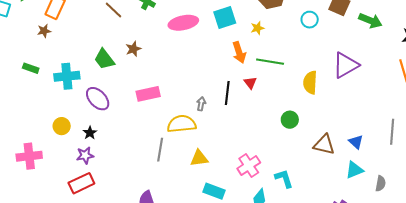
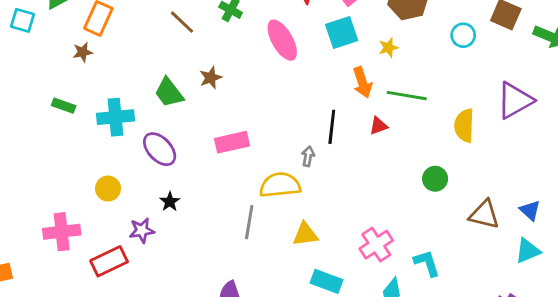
pink ellipse: (183, 23) -> (282, 40), turned 72
red triangle: (250, 83) -> (378, 126), turned 48
black line: (227, 93) -> (332, 127), moved
black star: (90, 133) -> (170, 202), moved
red rectangle: (81, 183) -> (109, 261), moved

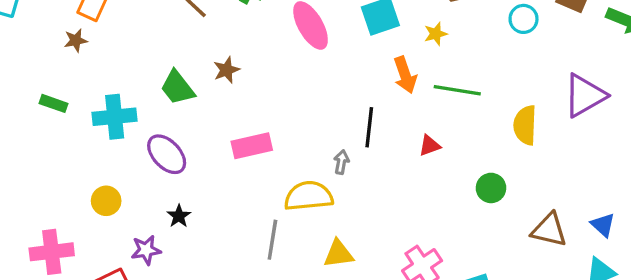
red triangle: (378, 126) -> (430, 146), moved

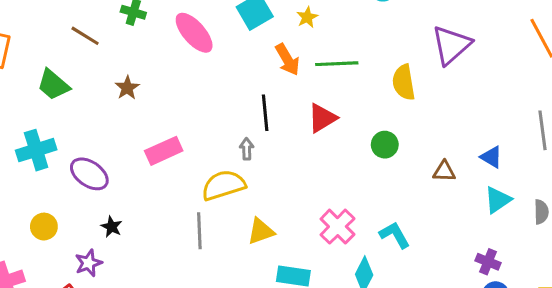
green trapezoid: (177, 88) -> (53, 85), moved
red triangle: (430, 146) -> (322, 118), size x1.5
brown triangle: (549, 230) -> (444, 171), size x0.7

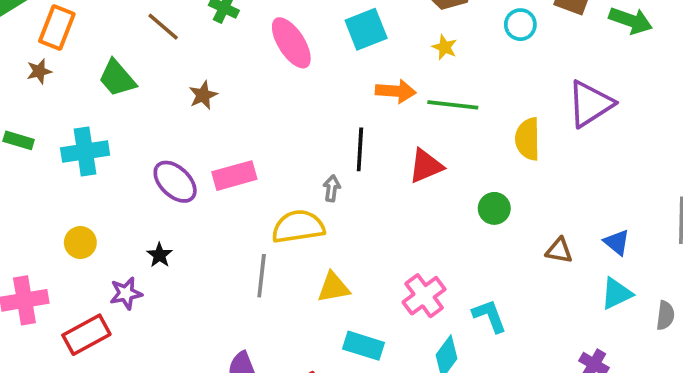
yellow star: (307, 17) -> (445, 47), moved, turned -30
orange arrow: (287, 60) -> (396, 91), turned -64
purple ellipse: (89, 174) -> (175, 182), moved

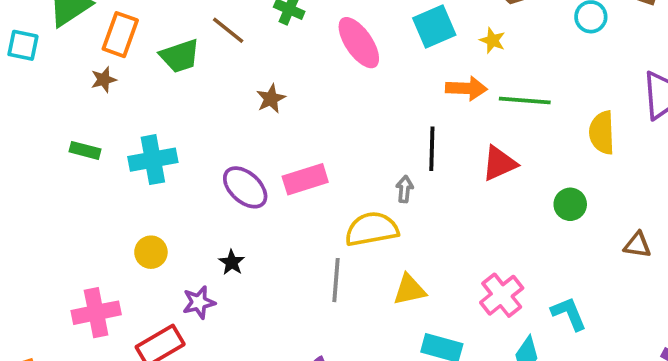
yellow star: (445, 47) -> (493, 40), moved
green trapezoid: (117, 78) -> (180, 56), moved, turned -66

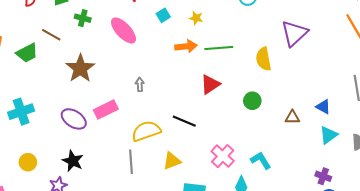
cyan square: (434, 26) -> (163, 15), size x0.6
brown star: (271, 99) -> (80, 68), size x1.8
black line: (432, 149) -> (184, 121), moved, turned -60
gray arrow: (405, 189) -> (140, 84), moved
black star: (232, 262) -> (73, 161), size x1.5

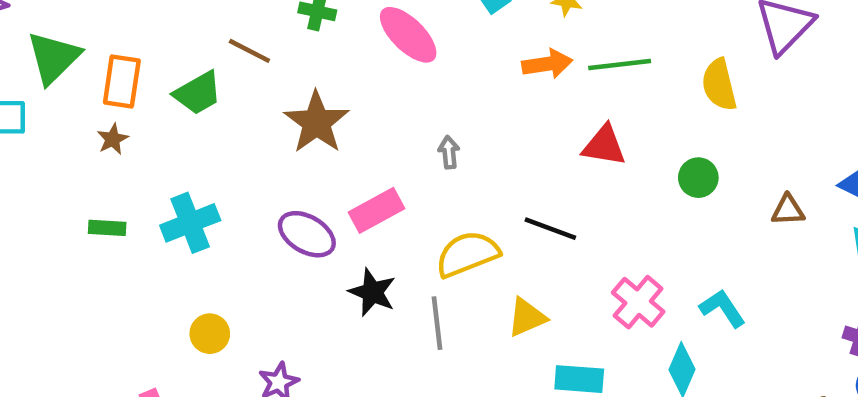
red triangle: (210, 84) -> (604, 146), turned 45
black star: (73, 161) -> (372, 292), moved

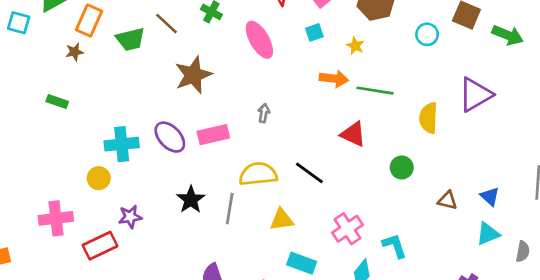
cyan cross: (190, 223) -> (122, 144), moved
black star: (372, 292) -> (191, 200), moved

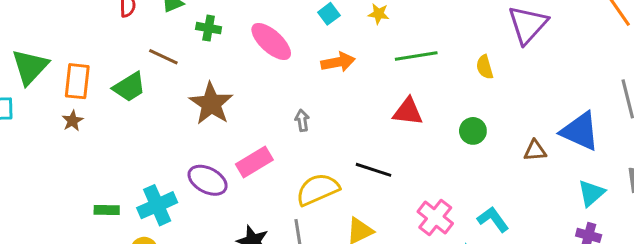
orange arrow: (334, 79) -> (338, 62), moved
green rectangle: (57, 102) -> (107, 210), moved
yellow semicircle: (428, 118) -> (485, 67), size x0.7
blue triangle: (490, 196) -> (580, 131), size x1.8
cyan triangle: (488, 234) -> (591, 193), moved

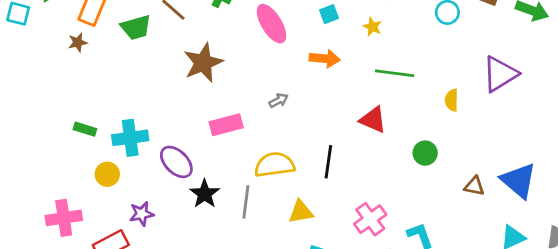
gray arrow: (302, 120) -> (279, 101), turned 54
black line: (373, 170) -> (328, 162), turned 64
purple ellipse: (208, 180) -> (176, 162), moved

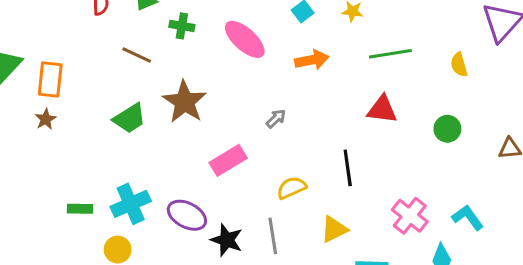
green trapezoid: (136, 27) -> (130, 118), moved
yellow semicircle: (274, 165) -> (292, 188), size x0.7

